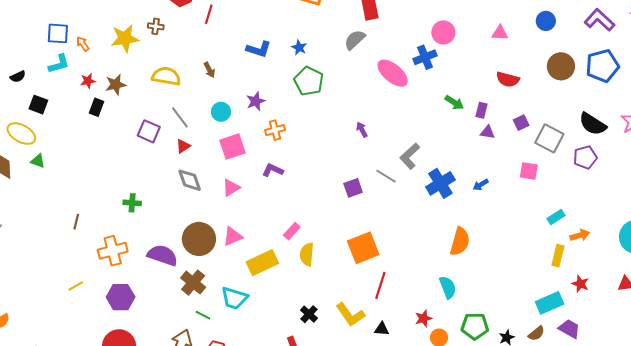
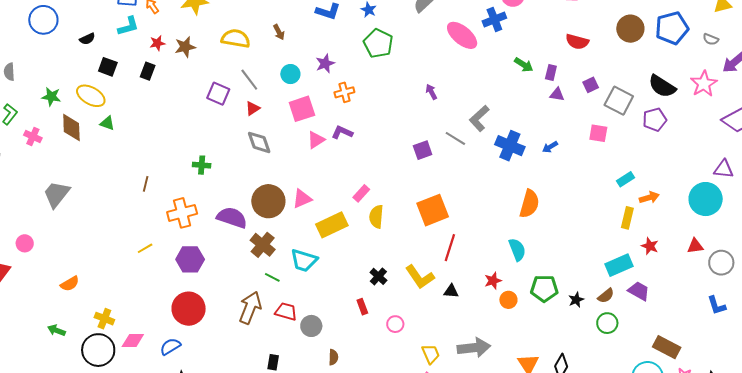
black rectangle: (96, 107) -> (148, 71), moved
blue cross: (440, 183) -> (510, 146), turned -36
pink triangle: (231, 188) -> (316, 140), moved

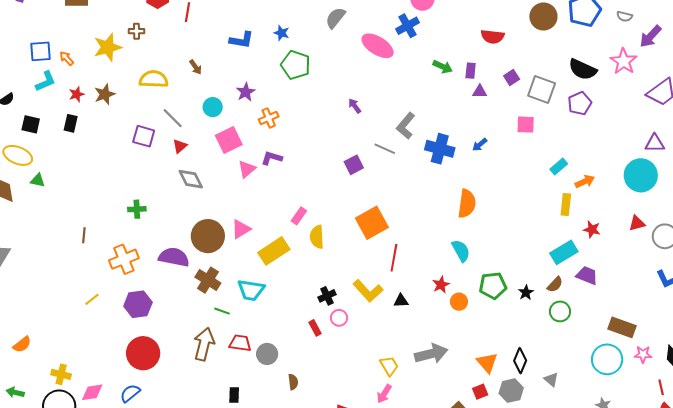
black cross: (378, 276) -> (327, 296), turned 30
pink circle: (395, 324) -> (339, 318), moved

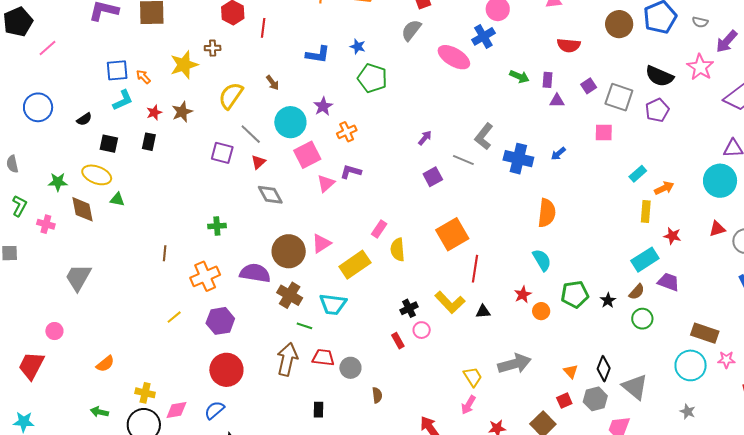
yellow semicircle: (154, 79) -> (231, 96), turned -56
purple arrow: (355, 106) -> (425, 138), moved, turned 77
cyan circle: (213, 107) -> (290, 122), size x1.6
orange triangle: (487, 363) -> (571, 371), size x0.7
gray triangle: (551, 379) -> (635, 387), size x1.8

